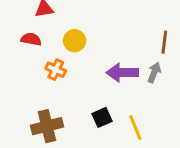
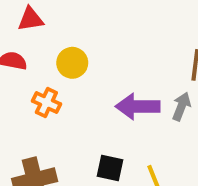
black square: (102, 117) -> (110, 168), turned 36

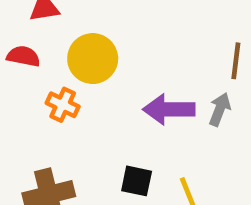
yellow circle: (72, 63) -> (93, 59), size x1.4

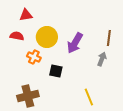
purple arrow: (169, 109) -> (75, 43), moved, turned -60
black square: (137, 181) -> (56, 71), moved

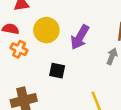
orange cross: (34, 57) -> (19, 49), moved

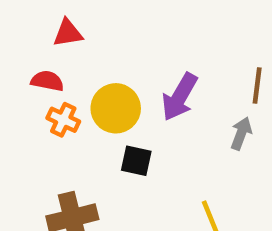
yellow circle: (46, 30) -> (116, 108), moved

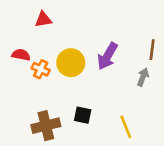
red semicircle: (47, 81) -> (21, 55), moved
black square: (136, 161) -> (83, 115), moved

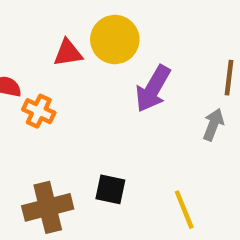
red triangle: (43, 19) -> (68, 53), moved
yellow circle: (71, 63) -> (115, 40), moved

